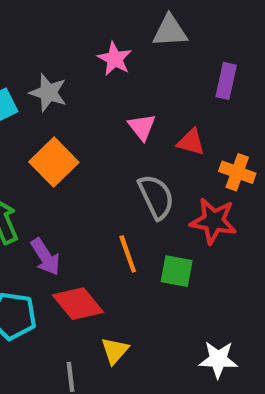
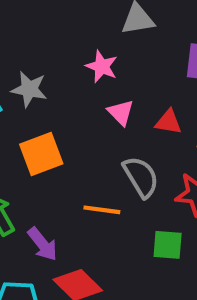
pink star: (115, 59) -> (102, 66), moved
orange square: (54, 162) -> (41, 154), turned 30
orange line: (128, 254) -> (102, 210), moved, turned -57

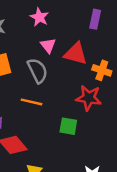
red triangle: (168, 122) -> (76, 54), size x1.5
gray semicircle: (141, 177) -> (37, 71), moved

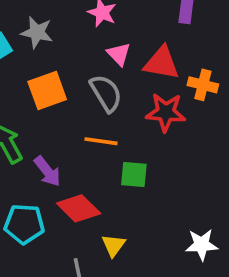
red star: (89, 98) -> (166, 112), moved
green square: (68, 126) -> (134, 174), moved

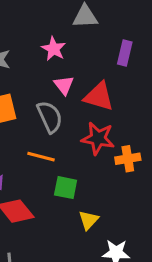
orange cross: (203, 85) -> (128, 159), moved, turned -30
yellow triangle: (113, 245) -> (88, 220), moved

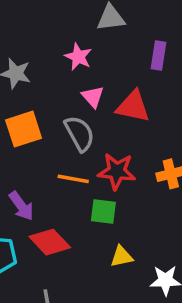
red star: (98, 138) -> (117, 171), moved
yellow triangle: (88, 220) -> (122, 257), moved, turned 40

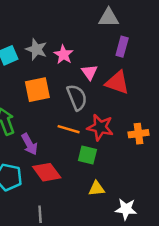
purple rectangle: (158, 55) -> (122, 47), moved
pink star: (78, 57) -> (63, 55), moved

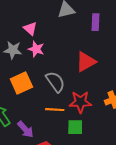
purple rectangle: (122, 47) -> (95, 22), moved
pink triangle: (89, 72) -> (30, 29), moved
red triangle: (117, 83) -> (86, 62), turned -35

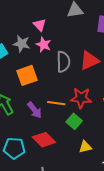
gray semicircle: (55, 82) -> (63, 62), moved, turned 30
green square: (75, 127) -> (74, 121), turned 35
purple arrow: (25, 129) -> (35, 110), moved

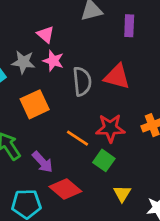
red triangle: (89, 61) -> (117, 77), turned 45
orange line: (56, 103) -> (78, 138), turned 30
purple arrow: (35, 110) -> (43, 162), moved
yellow triangle: (85, 147) -> (122, 194), turned -40

